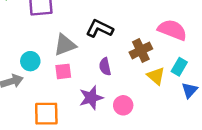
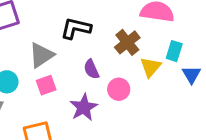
yellow triangle: (156, 76) -> (151, 67), turned 42
pink circle: (123, 105) -> (119, 89), moved

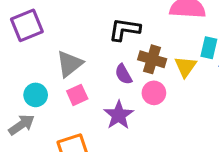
black L-shape: (76, 28) -> (125, 29), moved
brown cross: (127, 42) -> (152, 59), moved, turned -30

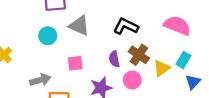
gray triangle: (70, 64) -> (79, 26), moved, turned 45
cyan circle: (36, 95) -> (48, 36), moved
gray arrow: (22, 125) -> (40, 80), moved

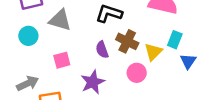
pink circle: (132, 80) -> (137, 73), moved

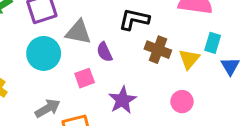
cyan circle: (28, 36) -> (44, 53), size x1.5
purple semicircle: (102, 50) -> (104, 52), moved
pink circle: (137, 73) -> (182, 102), moved

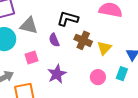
cyan rectangle: (213, 43) -> (122, 74), moved
purple semicircle: (104, 52) -> (54, 40), moved

